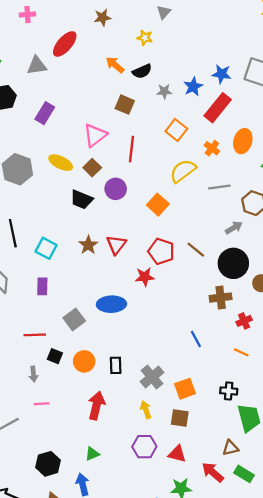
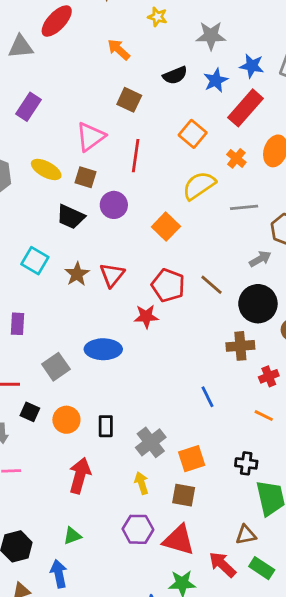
black semicircle: (142, 71) -> (175, 75), moved
gray star: (164, 91) -> (211, 36), moved, size x1.5
brown square: (92, 168) -> (85, 177), turned -30
cyan square: (46, 248) -> (35, 261), moved
red triangle: (177, 454) -> (179, 540), size x1.4

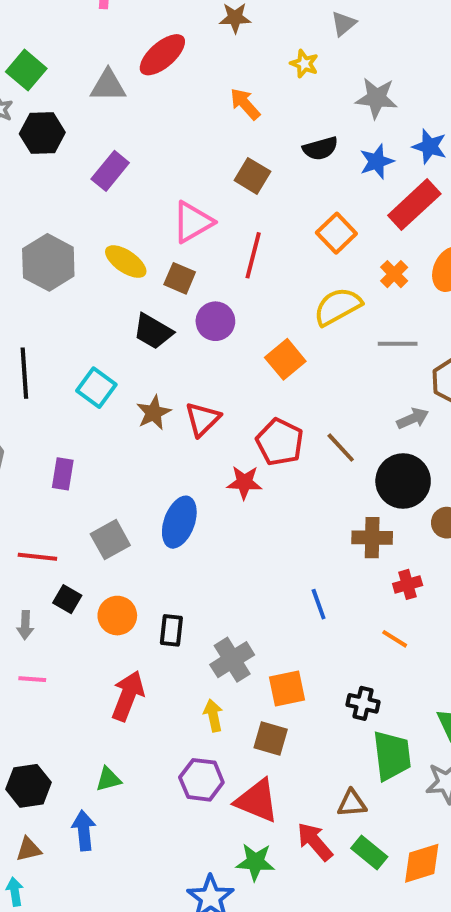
blue ellipse: (103, 349) -> (179, 522), turned -76

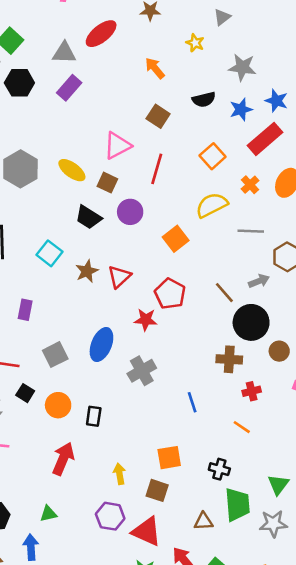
purple rectangle: (110, 171) -> (69, 88), moved
brown line: (341, 448) -> (224, 293), moved
gray cross: (232, 660) -> (142, 371), moved
brown triangle: (352, 803) -> (203, 521), moved

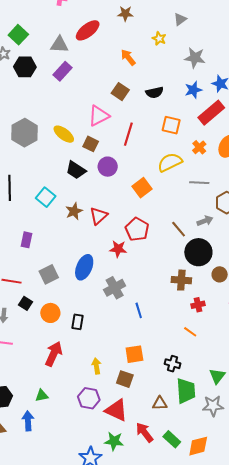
black semicircle: (204, 100) -> (155, 92), moved
brown square: (158, 116) -> (120, 92), moved
orange square: (213, 156) -> (171, 125), turned -36
blue line: (192, 402) -> (139, 310), moved

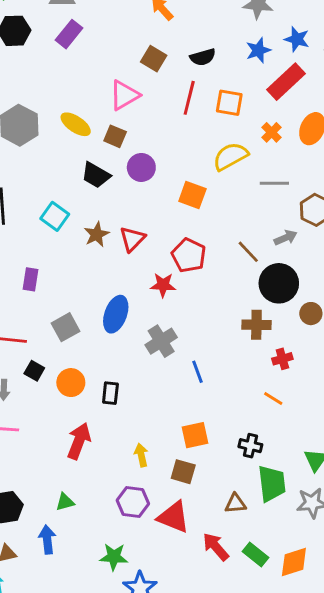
red line: (128, 134) -> (189, 98), moved
orange square: (142, 188) -> (192, 195), turned -30
green star: (114, 441) -> (114, 557), moved

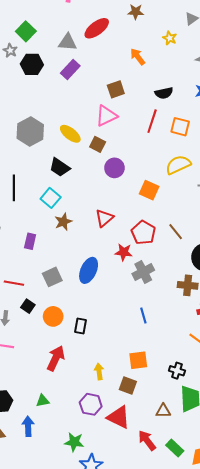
brown square: (154, 59) -> (116, 89), moved, turned 36
black trapezoid: (96, 175) -> (60, 167), moved
brown star: (97, 234) -> (63, 222), moved
brown line: (248, 252) -> (176, 232), moved
gray cross: (161, 341) -> (143, 272), moved

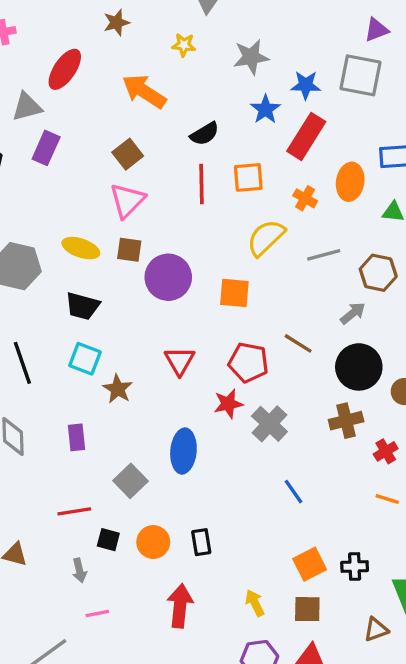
orange arrow: (138, 57) -> (144, 91), size x1.5
purple circle: (114, 168) -> (168, 277), size x1.4
black cross: (177, 371) -> (355, 566), moved

